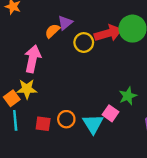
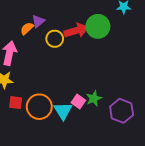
green star: (128, 96) -> (94, 98), moved
orange circle: (66, 119) -> (39, 107), size x1.6
red square: (43, 124) -> (16, 103), moved

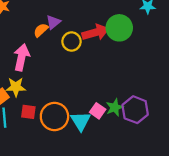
purple hexagon: (122, 111) -> (135, 110), moved

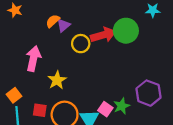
orange semicircle: (41, 30) -> (53, 21), moved
yellow star: (16, 87) -> (57, 80), moved, turned -30
purple hexagon: (135, 110) -> (148, 93), moved

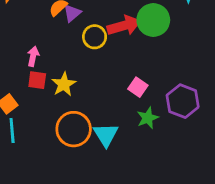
pink arrow: (33, 59) -> (33, 56), size x0.6
pink square: (105, 109) -> (138, 87), moved
red square: (40, 110) -> (37, 80), moved

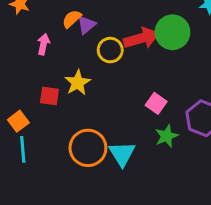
pink arrow: (33, 56) -> (43, 44), moved
yellow star: (64, 84) -> (78, 83), moved

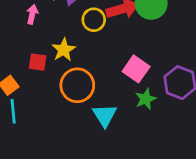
pink square: (156, 103) -> (136, 69), size x1.4
orange circle: (88, 148) -> (77, 85), moved

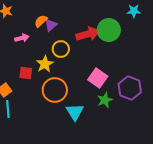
pink arrow: (32, 14) -> (22, 38), turned 64
yellow circle: (94, 20) -> (61, 49), moved

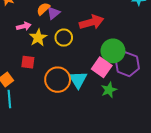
green circle: (109, 30) -> (113, 51), moved
yellow star: (45, 64) -> (38, 38), moved
purple hexagon: (130, 88) -> (127, 64), moved
cyan triangle: (75, 112) -> (78, 80), moved

